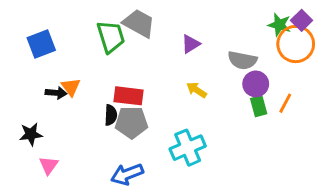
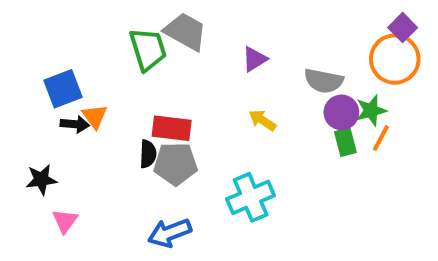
green star: (279, 25) -> (371, 110), moved, turned -30
blue square: (41, 44) -> (63, 89), moved

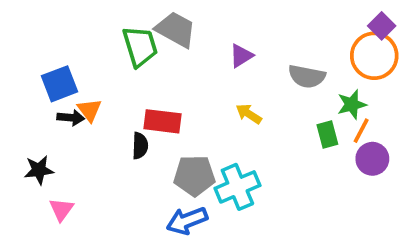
purple circle: (341, 112) -> (372, 159), moved
gray pentagon: (176, 164) -> (194, 176), moved
blue arrow: (170, 233) -> (187, 221), moved

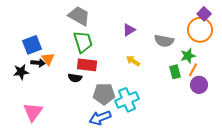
gray trapezoid: (176, 30) -> (79, 16), moved
green trapezoid: (140, 46) -> (83, 42), moved
black semicircle: (140, 146) -> (75, 78), turned 96
black star: (39, 170) -> (21, 72), moved
pink triangle: (61, 209) -> (33, 112), size x1.5

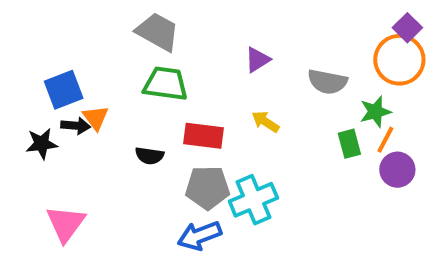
green trapezoid: (83, 42) -> (166, 84), turned -65
red rectangle: (87, 65) -> (204, 136), moved

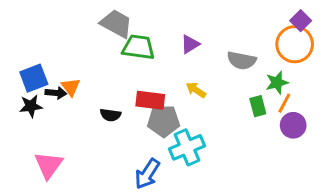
green trapezoid: (166, 84) -> (138, 47), moved
blue square: (64, 90) -> (34, 78), moved
gray pentagon: (208, 188) -> (164, 121), moved
blue arrow: (200, 236) -> (147, 174), turned -36

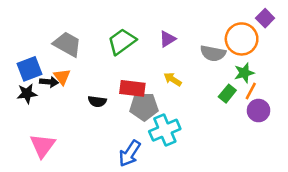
gray trapezoid: (116, 24) -> (67, 44), moved
orange circle: (295, 44) -> (242, 39), moved
green trapezoid: (138, 47) -> (122, 42), turned -44
green rectangle: (258, 106) -> (227, 94), turned 54

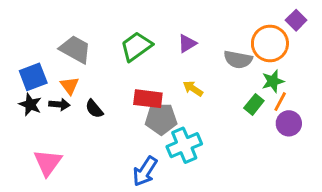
black arrow: (49, 82) -> (59, 104), moved
black star: (27, 94) -> (30, 104), turned 30
black semicircle: (97, 101) -> (94, 109), moved, turned 42

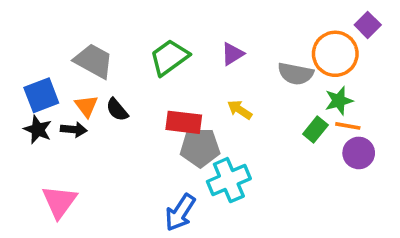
orange line: (280, 102) -> (348, 126), turned 72
black semicircle: (94, 109) -> (117, 110), moved

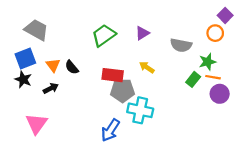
orange circle: (335, 54) -> (215, 33), moved, size x0.6
gray trapezoid: (94, 61) -> (36, 30), moved
black arrow: (74, 130) -> (51, 88), moved, turned -32
cyan cross: (229, 180) -> (140, 110), turned 35

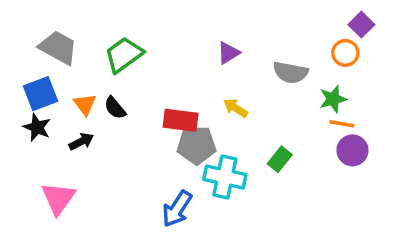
green trapezoid: (104, 35) -> (124, 55), moved
green rectangle: (193, 79) -> (280, 159), moved

